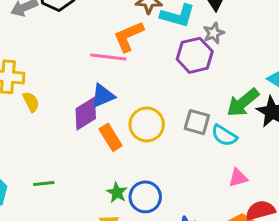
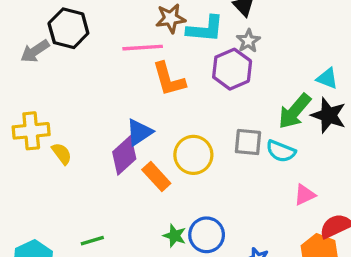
orange L-shape: (129, 36) -> (169, 79), moved, turned -72
pink line: (108, 57) -> (143, 48), moved

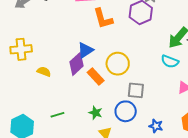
gray square: (248, 142) -> (136, 90), moved
yellow semicircle: (62, 154) -> (44, 72), moved, turned -32
green star: (175, 236) -> (96, 113), moved

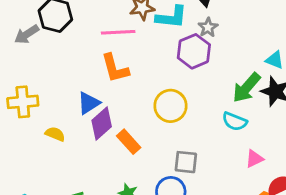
orange L-shape: (103, 19) -> (115, 68), moved
blue triangle: (85, 50) -> (89, 103), moved
yellow circle: (118, 64) -> (170, 106), moved

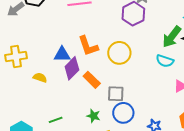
orange L-shape: (115, 68) -> (88, 46), moved
blue triangle: (89, 103) -> (62, 54), turned 36
gray square: (186, 162) -> (116, 94), moved

